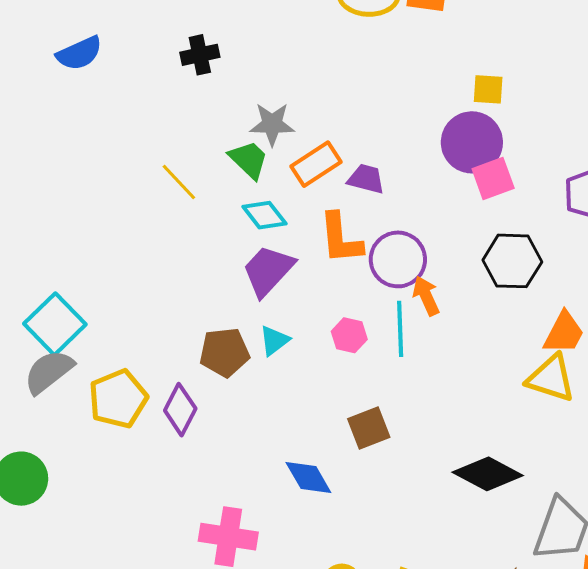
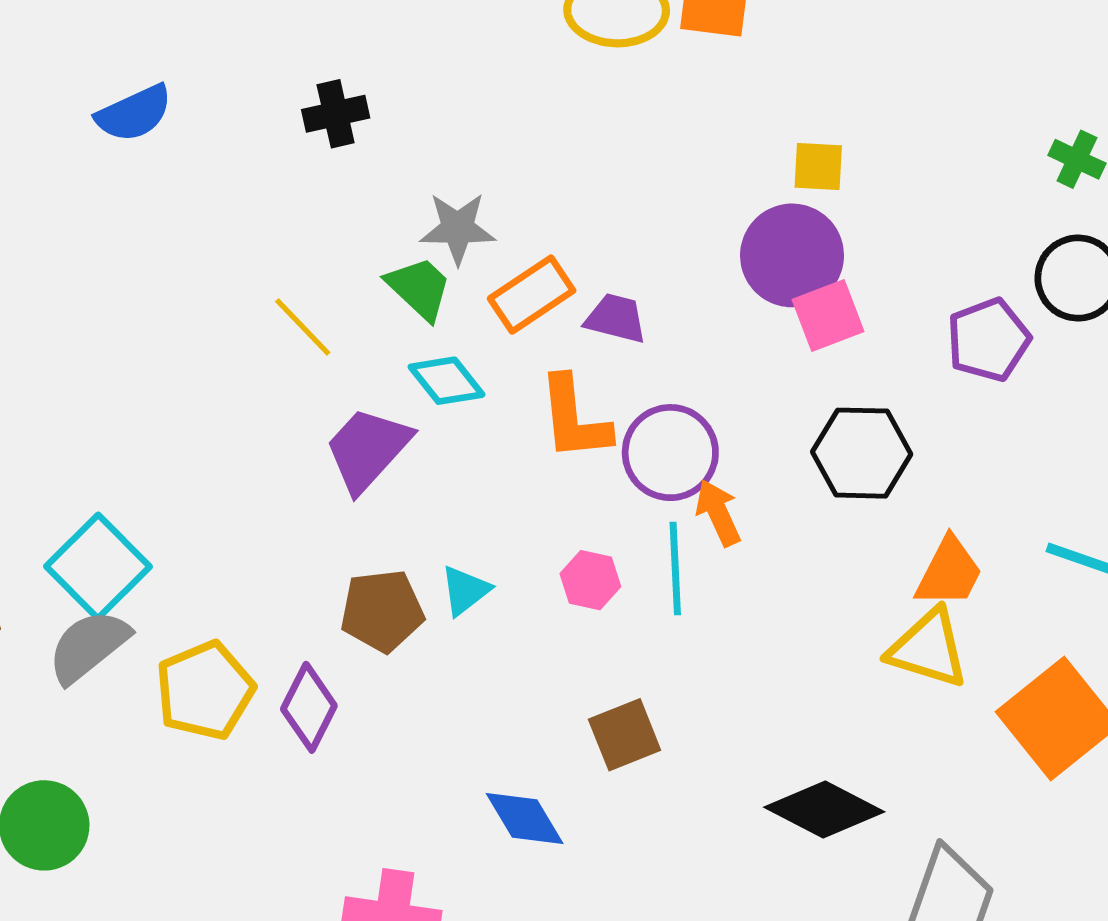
purple trapezoid: (268, 271) -> (368, 449), moved

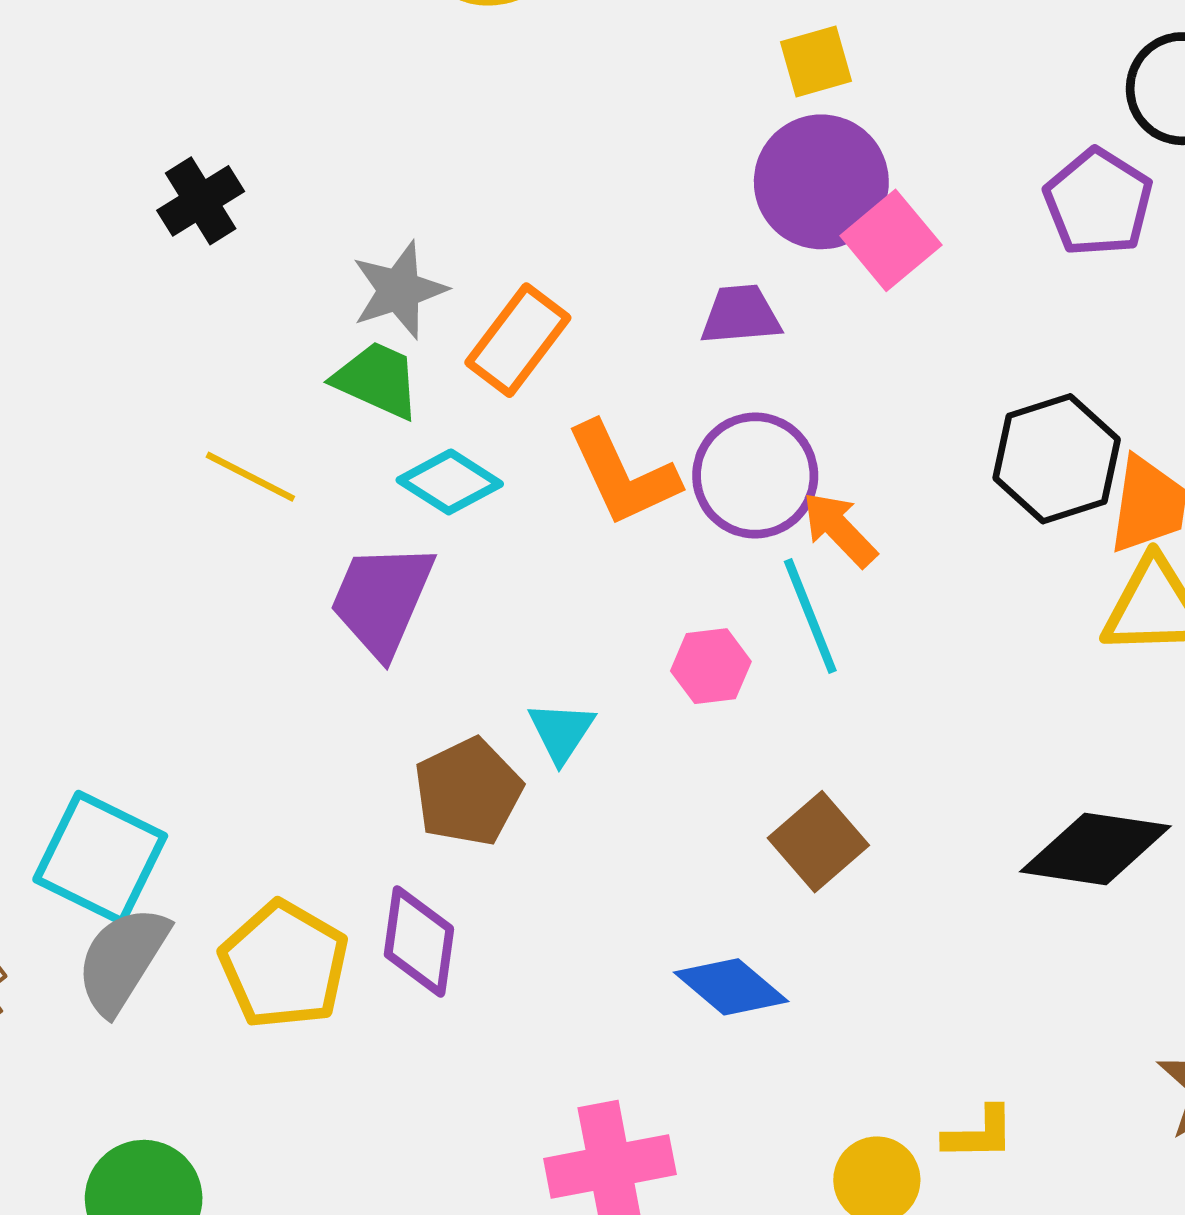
purple trapezoid: (616, 318) -> (741, 315), moved
black hexagon: (862, 453) -> (1057, 459), moved

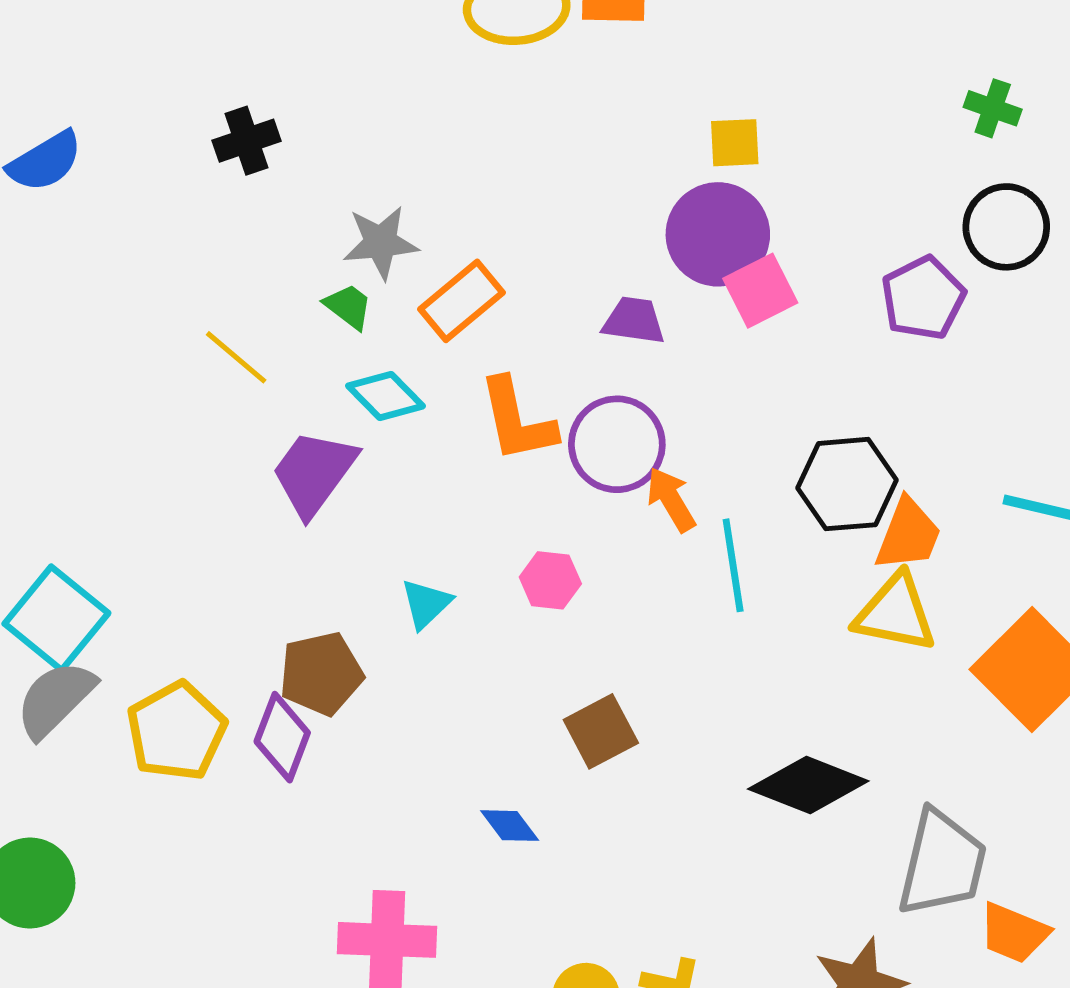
green trapezoid: (377, 380) -> (348, 306), size x0.7
cyan line: (810, 616) -> (733, 565), moved
brown pentagon: (468, 792) -> (321, 674), moved
blue diamond: (731, 987) -> (510, 826), size x0.7

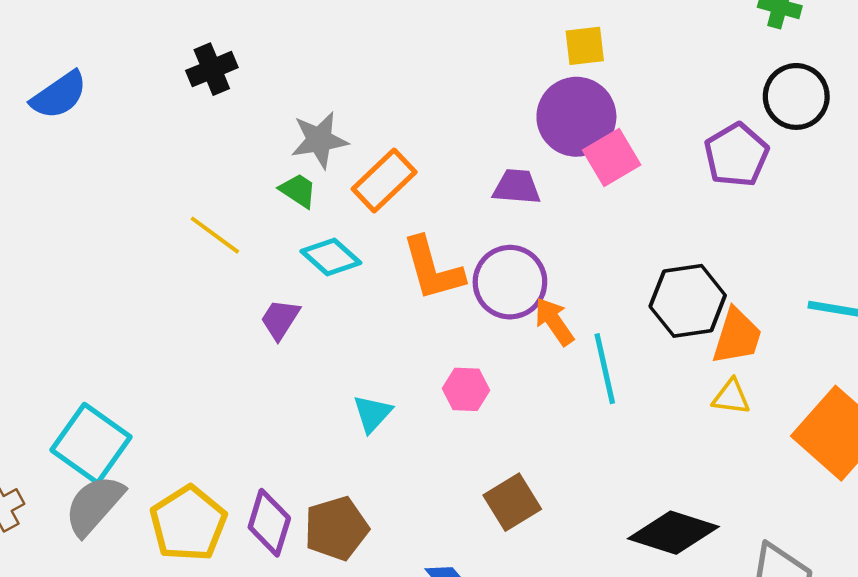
purple trapezoid: (314, 473) -> (280, 319), size x0.6
yellow triangle: (895, 613) -> (731, 397), size x0.6
brown pentagon: (321, 674) -> (336, 528), moved

